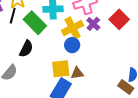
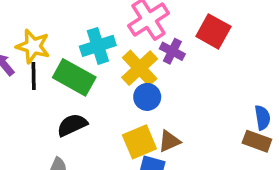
black semicircle: (26, 49) -> (72, 125), turned -126

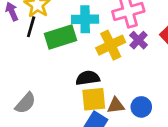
green rectangle: (74, 77) -> (61, 37), turned -64
blue circle: (147, 97) -> (141, 107), moved
black semicircle: (72, 125) -> (88, 78), moved

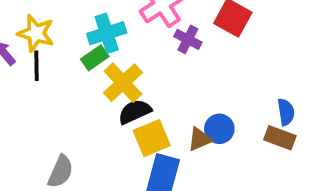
green rectangle: (61, 37) -> (95, 58), moved, size x0.6
yellow cross: (111, 45) -> (123, 83), moved
brown triangle: (116, 106) -> (200, 139), moved

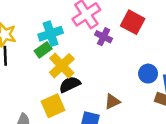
blue circle: (219, 129) -> (148, 74), moved
yellow square: (152, 138) -> (53, 106), moved

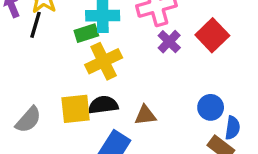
black semicircle: (70, 84) -> (103, 105), moved
brown triangle: (112, 102) -> (145, 115), moved

